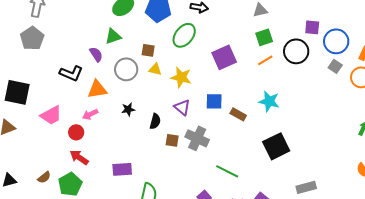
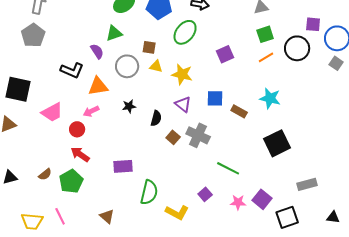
purple square: (224, 57) -> (225, 54), size x0.7
brown square: (172, 140) -> (173, 137), turned 32

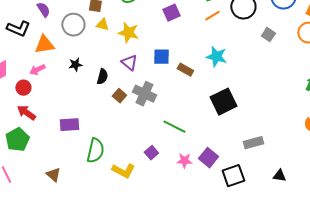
gray square: (336, 63) -> (268, 35), moved

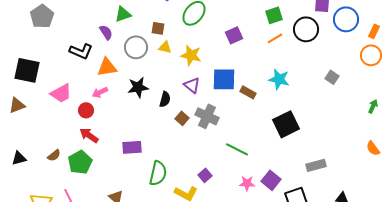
gray square: (268, 35) -> (332, 77), moved
blue square: (161, 57) -> (224, 79), size x1.4
black star: (75, 65) -> (138, 87), size x1.5
purple square: (151, 153) -> (205, 175), moved

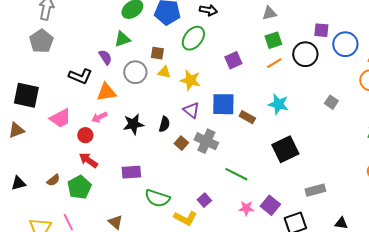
black star: (138, 87) -> (133, 124), moved
green semicircle: (158, 173) -> (157, 198), turned 95

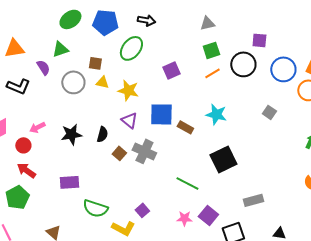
blue circle: (345, 44) -> (283, 69), moved
orange triangle: (106, 92) -> (14, 48), moved
green line: (236, 174) -> (187, 183), moved

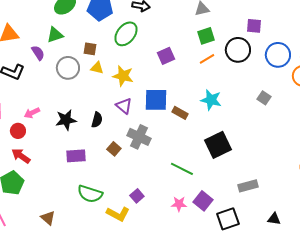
brown square: (119, 153) -> (114, 149), moved
purple rectangle: (69, 182) -> (76, 156), moved

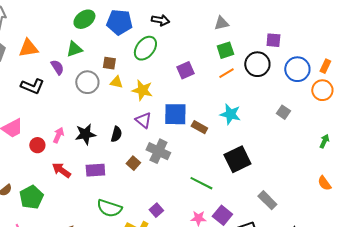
pink arrow: (32, 113) -> (58, 135), moved, turned 140
red arrow: (21, 156) -> (61, 170), moved
gray rectangle: (248, 186) -> (267, 200), turned 60

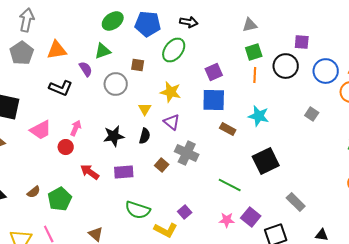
orange line: (226, 73) -> (255, 75), turned -56
yellow triangle: (116, 82) -> (145, 109), moved, turned 48
blue square: (175, 114) -> (214, 100), moved
pink arrow: (58, 135) -> (76, 128), moved

